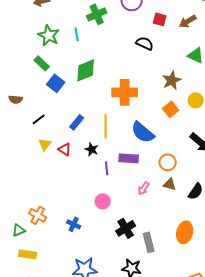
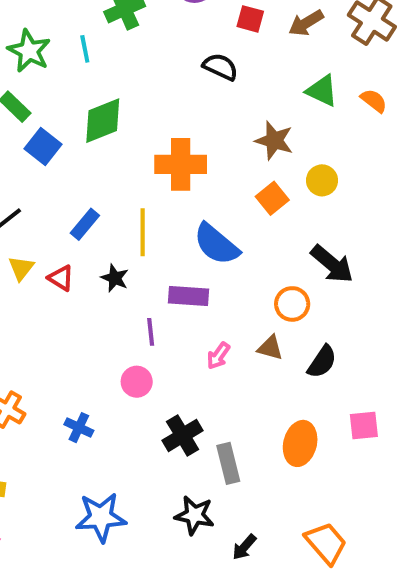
brown star: (172, 80) -> (274, 141), turned -30
orange circle: (168, 162) -> (292, 304), moved
purple line: (107, 168) -> (151, 332), moved

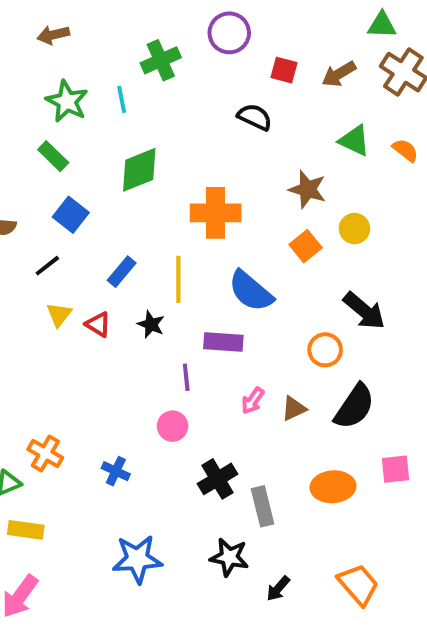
blue square: (43, 147) -> (71, 215), moved
brown triangle: (270, 348) -> (294, 409), moved, turned -40
black semicircle: (322, 362) -> (354, 407), size x1.4
orange ellipse: (300, 443) -> (333, 487), turned 72

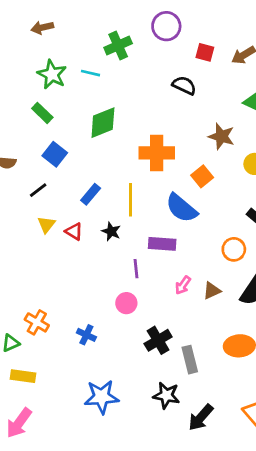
cyan line: (122, 99) -> (91, 73), turned -66
orange square: (306, 246) -> (202, 176), moved
black arrow: (278, 588) -> (201, 417), size x1.5

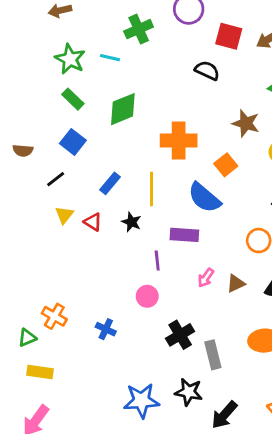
red square: (205, 52) -> (229, 36), size x1.4
green rectangle: (42, 113) -> (73, 99), moved
blue star: (102, 397) -> (141, 401), moved

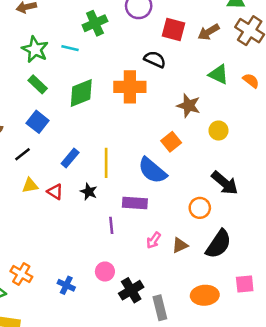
orange cross: (179, 141) -> (130, 87), moved
yellow triangle: (64, 215) -> (30, 185), turned 42
pink circle: (147, 296) -> (105, 272), moved

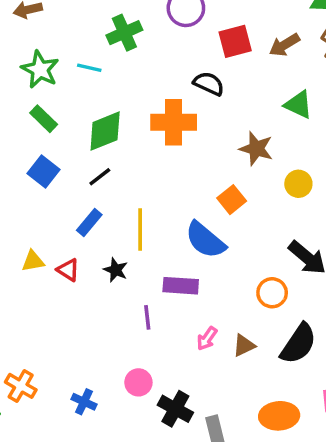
red square: (174, 29) -> (235, 41), turned -30
black line: (23, 154) -> (100, 177), moved
black cross: (131, 290) -> (175, 409), turned -30

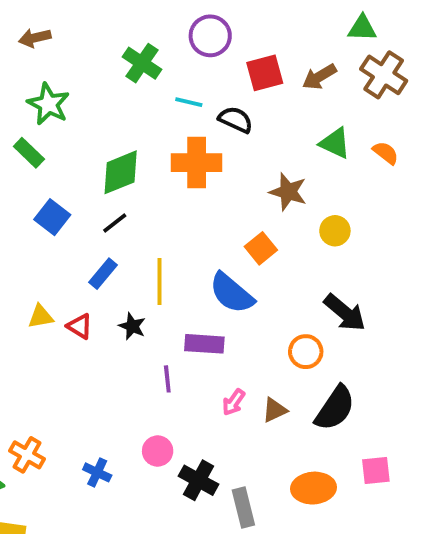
green cross: (124, 33) -> (142, 63), turned -32
cyan line: (89, 68) -> (189, 102), moved
green rectangle: (44, 119) -> (29, 153), moved

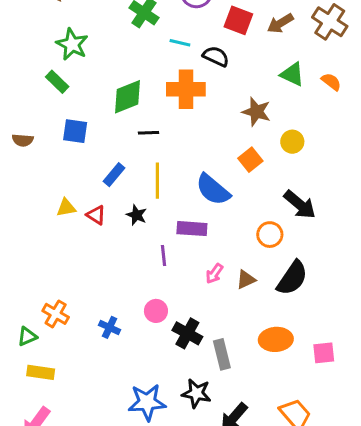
red square: (265, 73) -> (238, 20), turned 36
blue square: (52, 217) -> (75, 131), turned -30
black line: (115, 223) -> (148, 133), moved, turned 36
orange square: (261, 248) -> (250, 160), moved
pink square: (376, 470) -> (324, 353), moved

